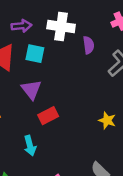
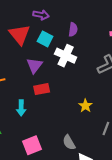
white cross: (61, 27) -> (66, 56), moved
purple semicircle: (89, 45) -> (73, 30), moved

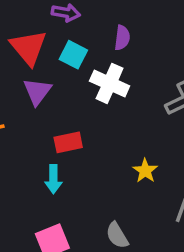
purple triangle: (34, 66) -> (37, 91), moved
cyan arrow: (21, 108) -> (53, 179), moved

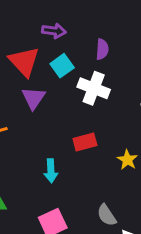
cyan square: (73, 55) -> (62, 66), turned 30
red rectangle: (68, 142) -> (85, 142), moved

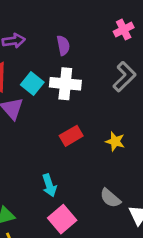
cyan square: (62, 66) -> (32, 84), moved
cyan arrow: (51, 171) -> (49, 185), moved

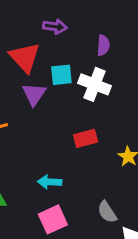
cyan square: (32, 84) -> (61, 75), turned 30
cyan arrow: (49, 185) -> (50, 182), turned 95

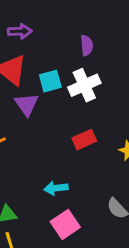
purple arrow: (55, 27) -> (20, 31), moved
white cross: (95, 84) -> (84, 85), turned -36

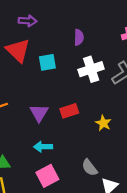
white cross: (84, 85) -> (91, 69), moved
purple triangle: (27, 104) -> (39, 113), moved

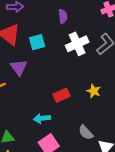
red rectangle: (69, 111) -> (61, 95), moved
purple triangle: (39, 113) -> (19, 67), moved

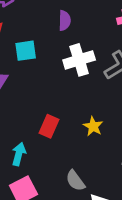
red rectangle: (61, 95) -> (49, 126), turned -49
cyan arrow: (42, 118) -> (19, 154), turned 105

